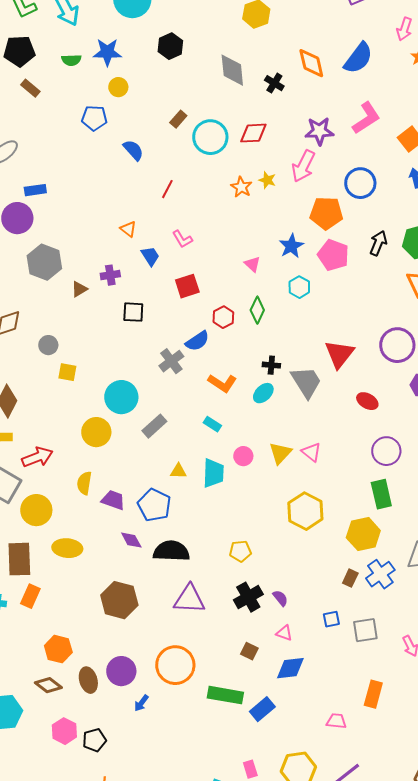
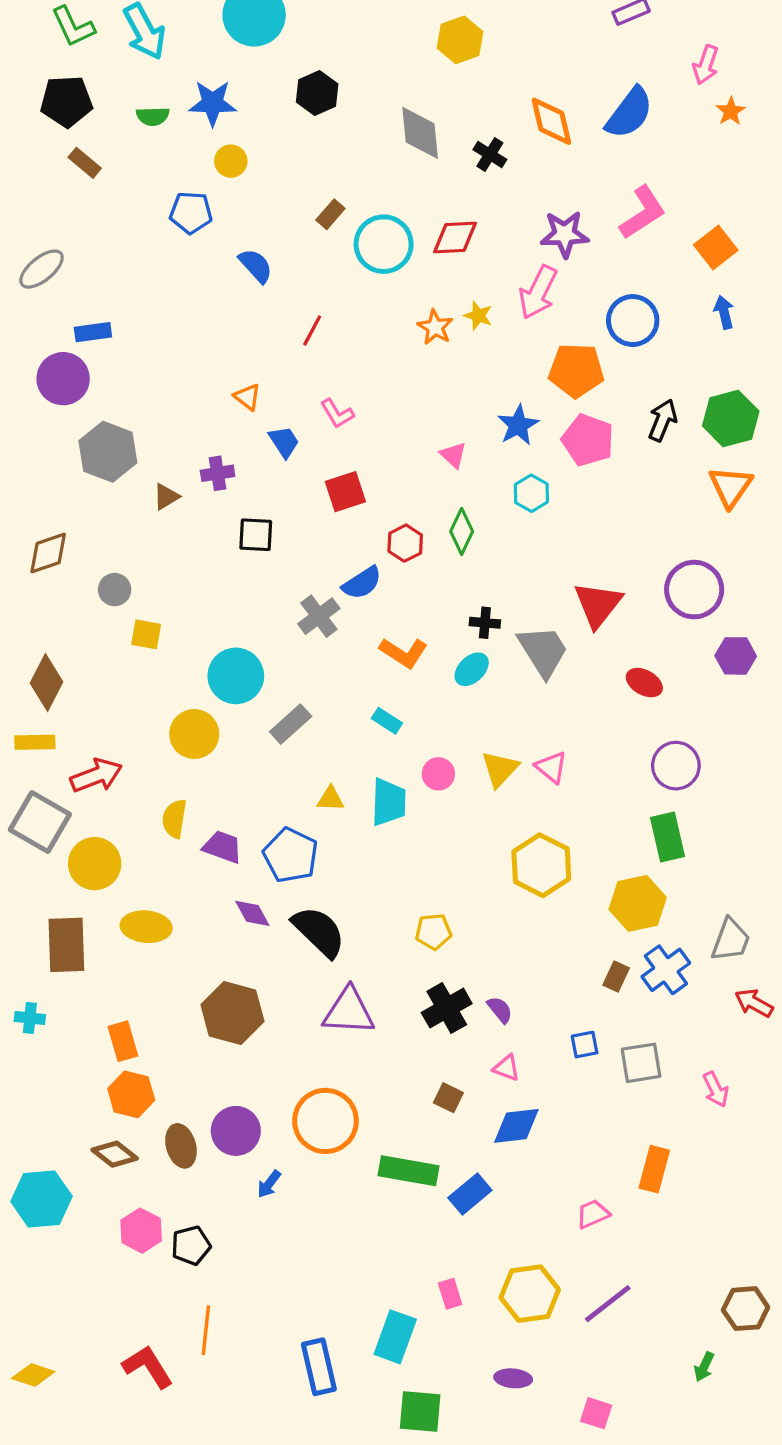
black semicircle: (171, 551) -> (319, 932), turned 42
orange rectangle: (30, 596) -> (123, 1041), moved, turned -40
pink trapezoid: (336, 721) -> (593, 1214), turned -30

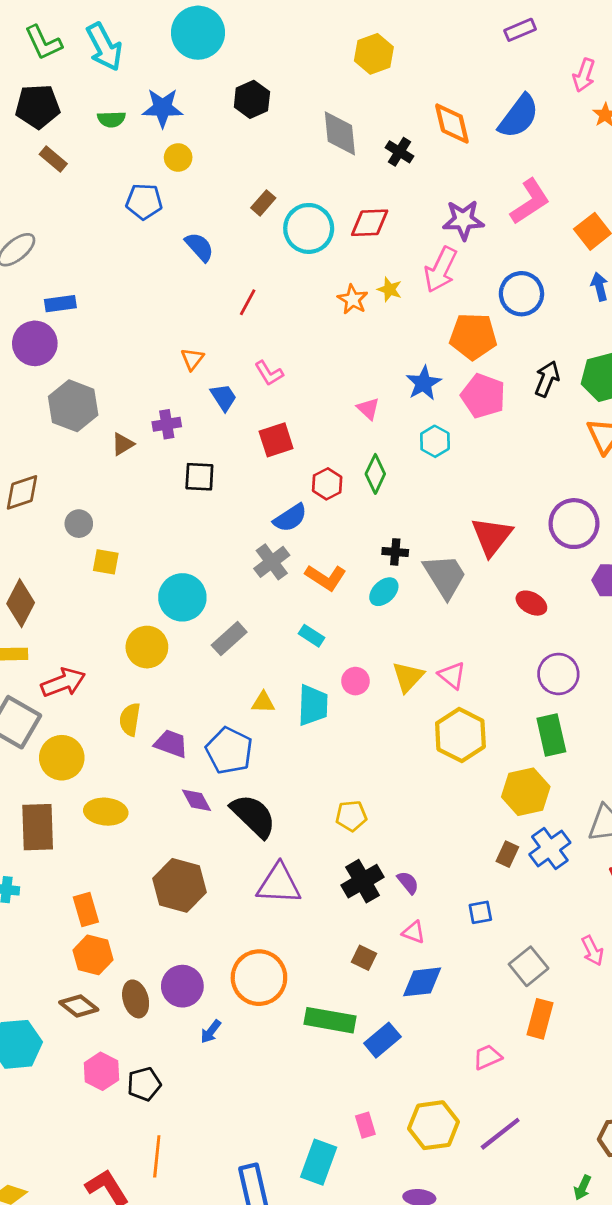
orange triangle: (247, 397) -> (192, 359), turned 30
gray cross: (319, 616) -> (272, 562), moved
yellow hexagon: (541, 865) -> (460, 735), moved
gray square: (641, 1063) -> (529, 966), moved, turned -30

